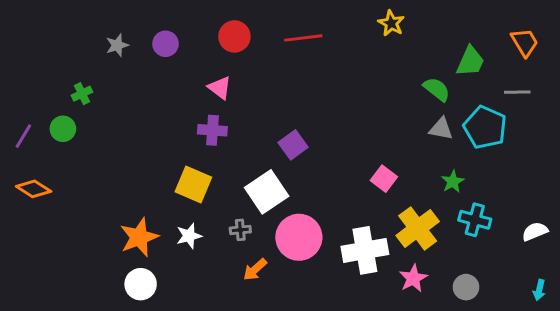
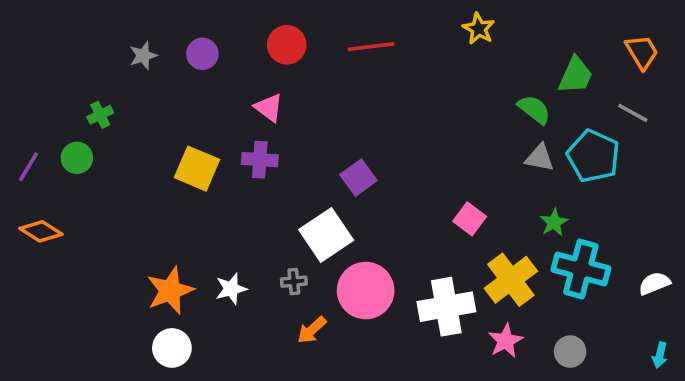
gray line: (517, 92) -> (633, 113), turned 30
yellow square: (193, 184) -> (197, 169), moved
cyan cross: (475, 220) -> (581, 269), size x1.4

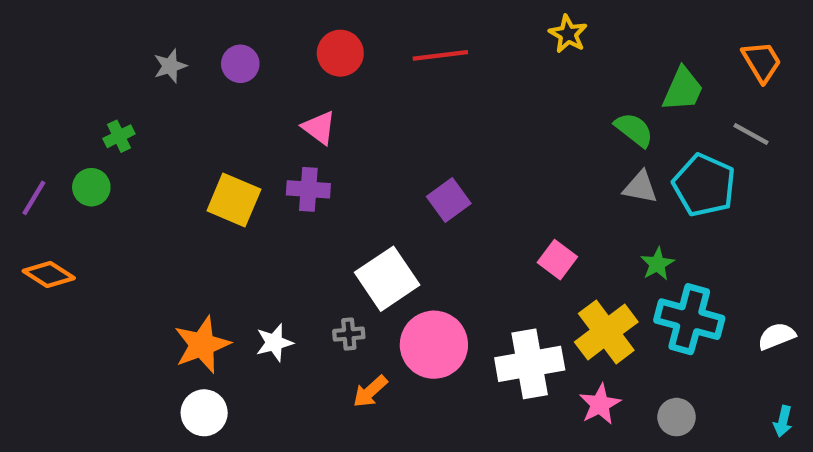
purple square: (358, 178) -> (449, 200), moved

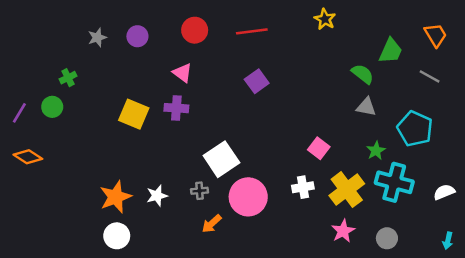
cyan pentagon: (704, 185) -> (415, 129), moved
purple square: (449, 200) -> (257, 81), moved
white cross: (530, 364) -> (303, 187), moved, size x0.6

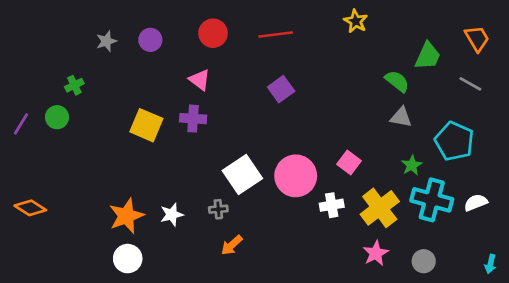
orange diamond: (28, 157) -> (30, 208), moved
white semicircle: (444, 192) -> (476, 203), moved
pink circle: (248, 197) -> (296, 176), moved

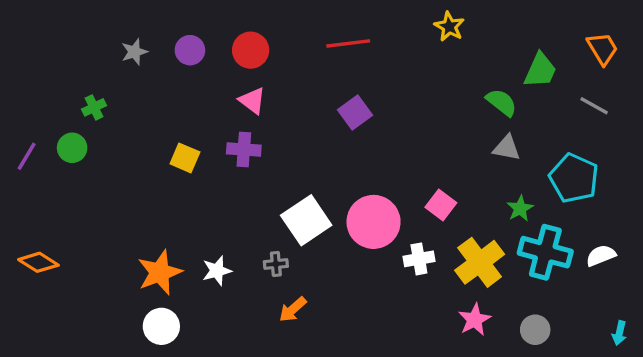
red circle: (213, 33) -> (251, 50), moved
yellow square: (146, 125) -> (185, 158), size x0.7

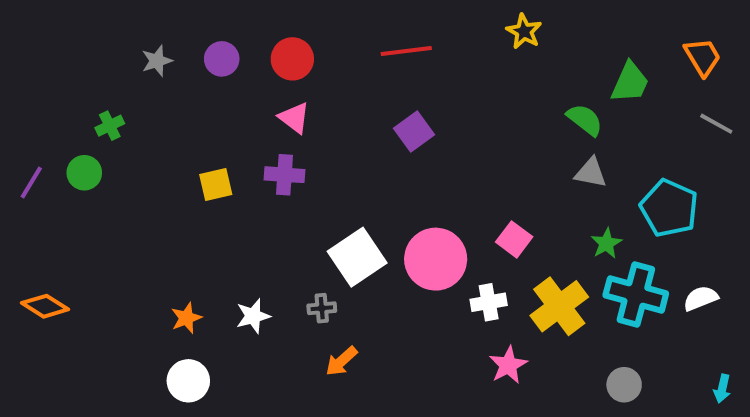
gray line: (594, 106) -> (716, 124), moved
yellow square: (185, 158) -> (216, 185), turned -36
orange star: (160, 272) -> (186, 318), size x0.6
pink star: (475, 320) -> (508, 365), moved

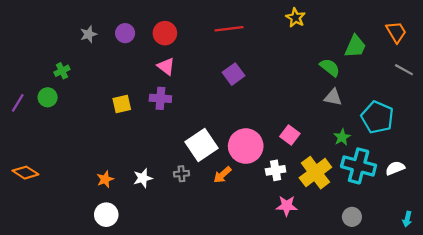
orange arrow: (341, 361) -> (222, 175), moved
pink star: (508, 365) -> (287, 206), turned 30

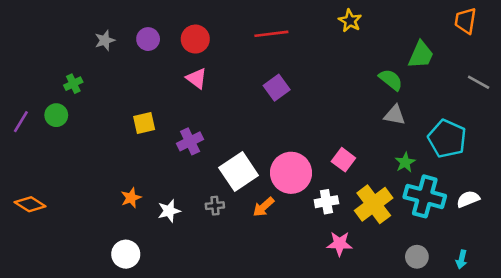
orange trapezoid: (396, 32) -> (465, 21), moved, turned -140
purple cross: (160, 98) -> (190, 141), moved, turned -30
orange star: (105, 179) -> (131, 198), moved
cyan arrow: (407, 219) -> (462, 259), moved

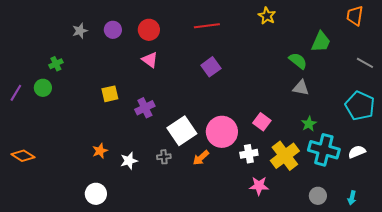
cyan pentagon: (447, 139) -> (360, 106), moved

